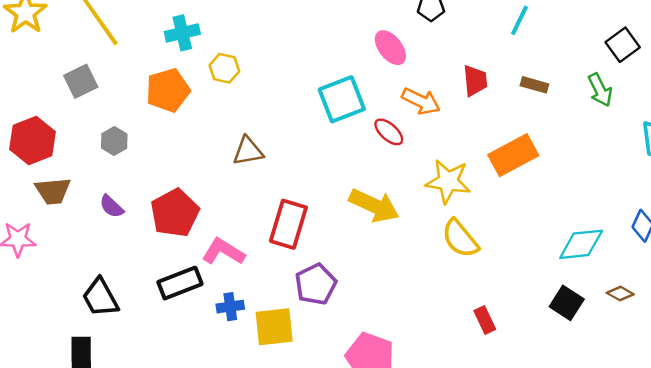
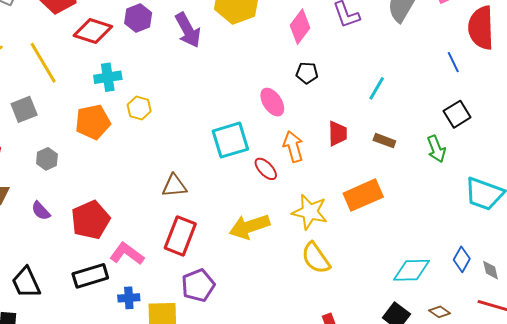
orange arrow: (421, 101) -> (293, 147), turned -136
brown triangle: (248, 151) -> (174, 186), moved
yellow arrow: (374, 206) -> (249, 227), turned 132

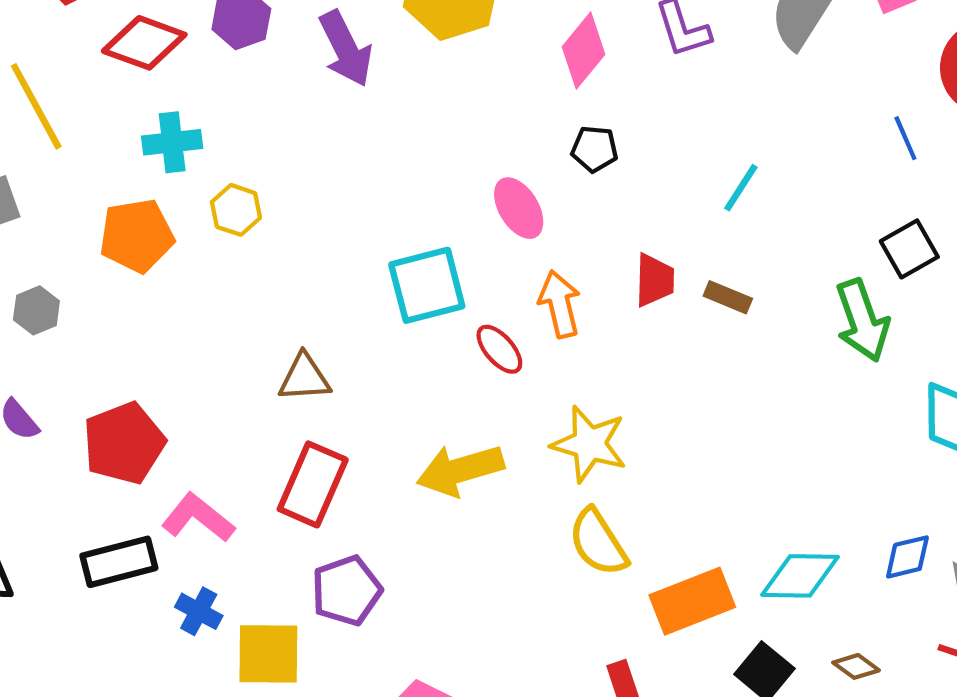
brown rectangle: (384, 141) -> (728, 297), moved
green arrow: (436, 149) -> (862, 320), size x1.4
orange rectangle: (363, 195) -> (692, 601), moved
blue diamond: (462, 259) -> (907, 557), turned 45
blue cross: (129, 298) -> (199, 611), turned 30

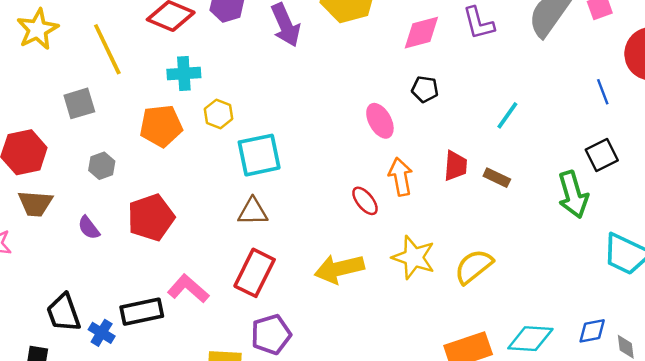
pink diamond: (584, 51) -> (421, 33), turned 33
cyan square: (427, 285) -> (259, 155), moved
red pentagon: (124, 443) -> (151, 217), moved
yellow semicircle: (598, 542) -> (474, 267), moved, turned 81
blue cross: (199, 611) -> (102, 333), moved

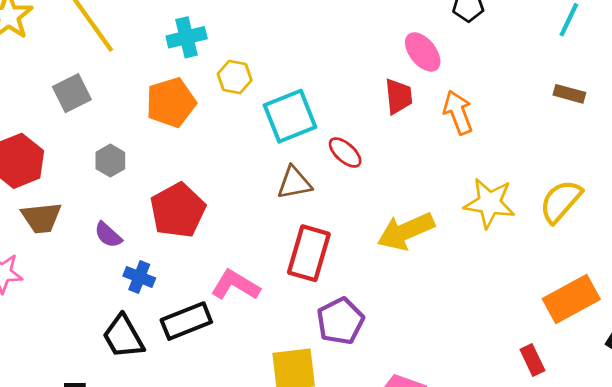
red trapezoid: (455, 166) -> (398, 96), moved
red ellipse: (365, 201) -> (345, 153), moved
black trapezoid: (64, 313) -> (123, 337), moved
blue cross: (102, 333) -> (139, 277), moved

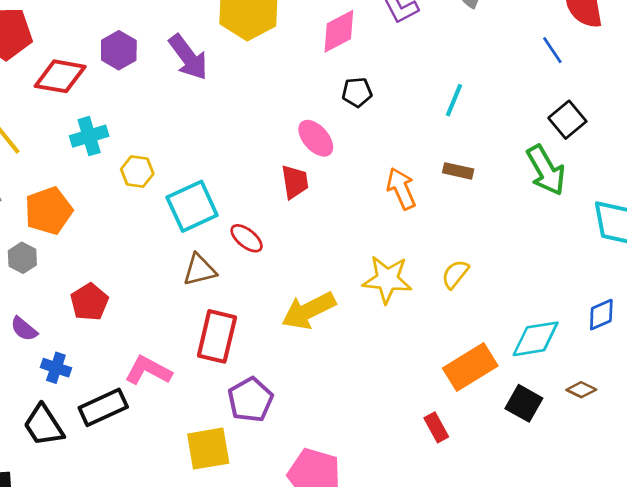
orange pentagon: (171, 102) -> (48, 211), moved
orange arrow: (458, 112) -> (401, 189), moved
yellow semicircle: (561, 201) -> (455, 274), size x0.7
red pentagon: (178, 210) -> (89, 302), size x0.7

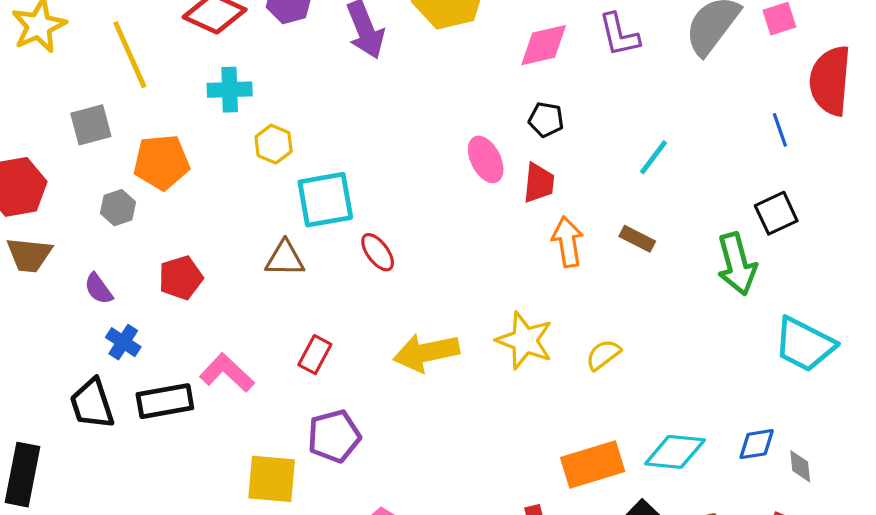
red trapezoid: (295, 182) -> (539, 183), moved
brown triangle: (200, 270) -> (285, 258), moved
red rectangle: (217, 336) -> (315, 355), size x0.6

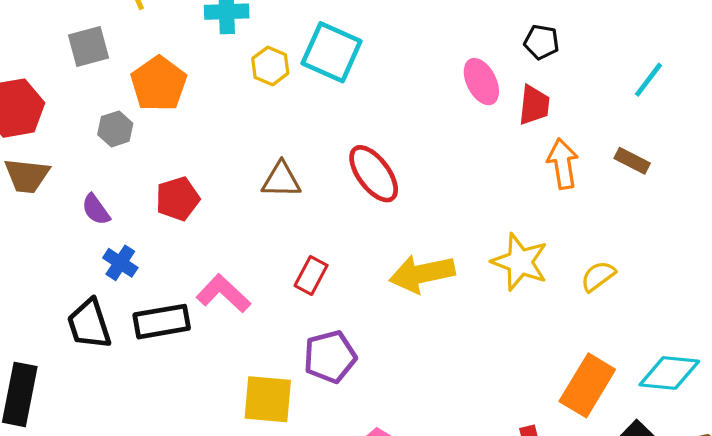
orange pentagon: (161, 162) -> (159, 84), turned -30
cyan square: (325, 200) -> (332, 52), moved, turned 34
red ellipse: (378, 252) -> (374, 174), size x1.5
orange rectangle: (593, 464) -> (587, 385), turned -42

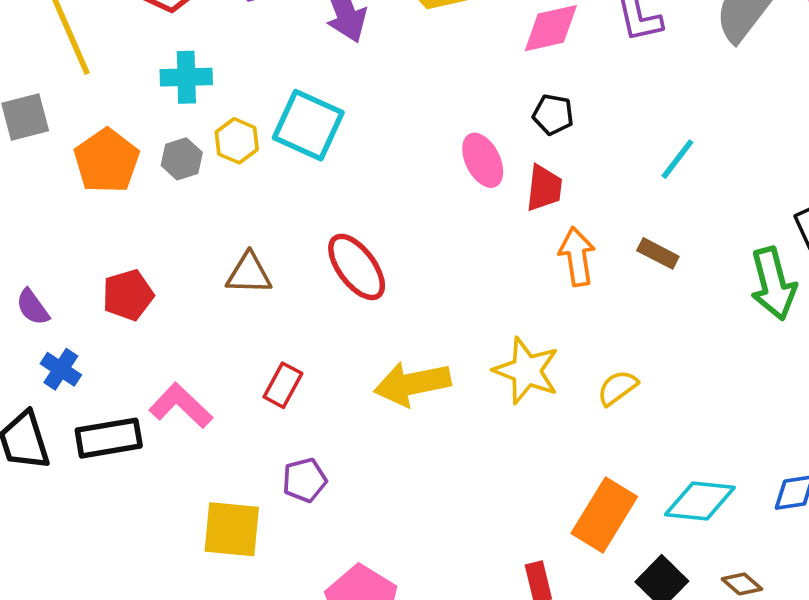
gray hexagon: (115, 129) -> (182, 159), moved
purple pentagon: (330, 357) -> (305, 480), size x0.7

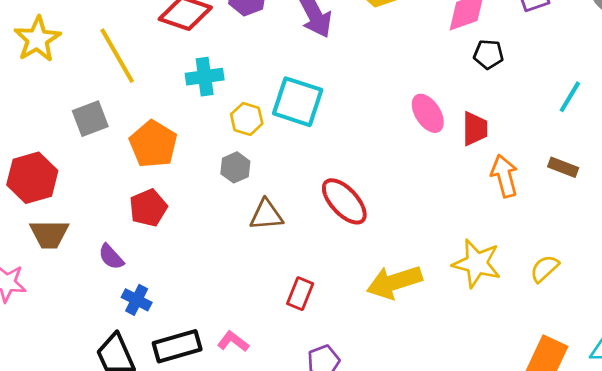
black pentagon: (553, 115) -> (488, 54), moved
gray hexagon: (182, 159) -> (235, 167), moved
red pentagon: (128, 295) -> (148, 208), moved
pink L-shape: (181, 406) -> (233, 341), moved, size x0.7

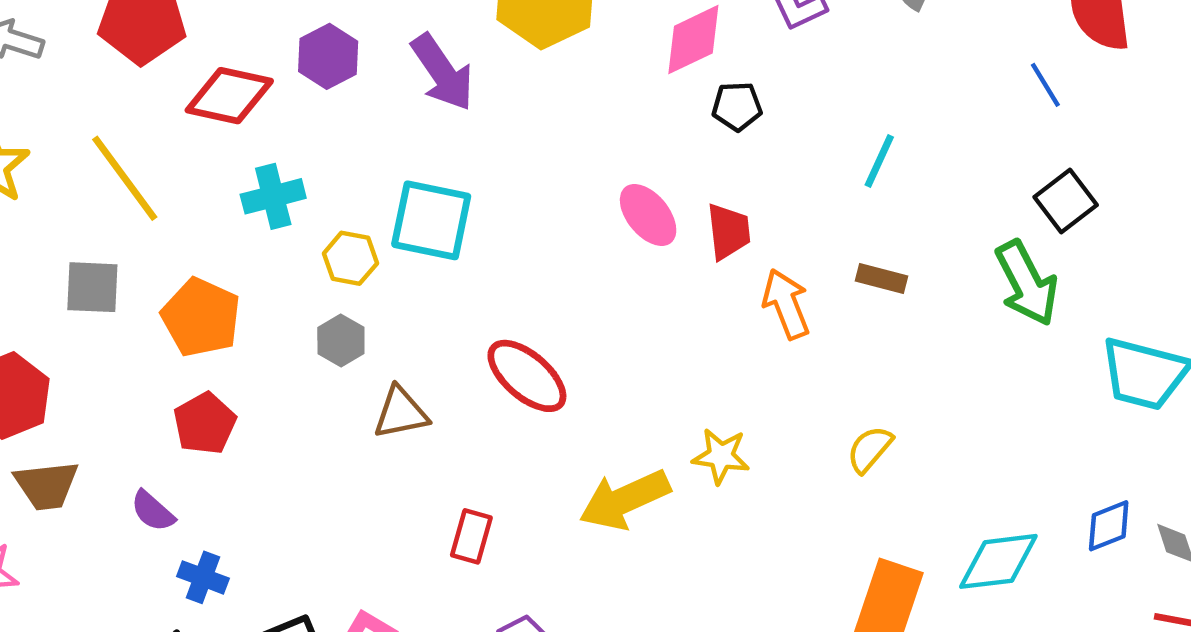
gray square: (90, 119) -> (92, 287), turned 30
yellow star: (477, 263) -> (721, 456), moved, size x0.7

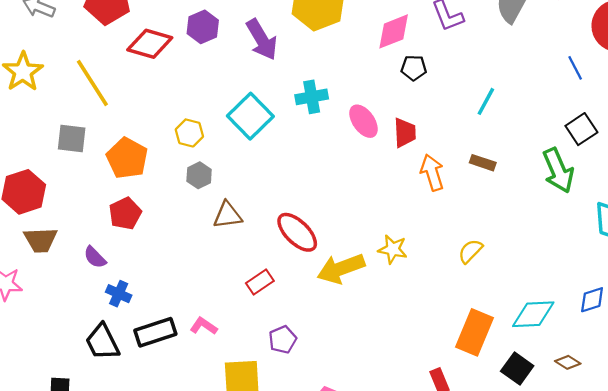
cyan cross: (273, 196) -> (312, 97), moved
cyan square: (431, 220) -> (250, 116), turned 30
yellow hexagon: (350, 258) -> (189, 133), moved
red ellipse: (527, 376) -> (297, 232), moved
red rectangle: (471, 536) -> (260, 282), turned 36

